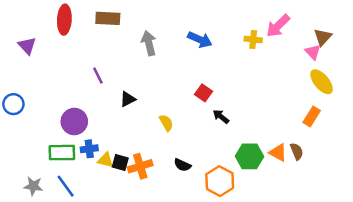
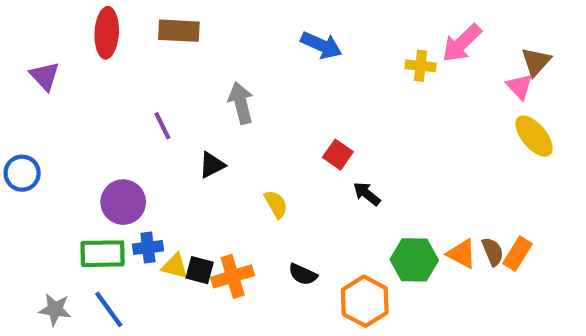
blue arrow: (200, 39) -> (321, 45), moved
gray arrow: (149, 43) -> (241, 103), moved
orange rectangle: (312, 117) -> (517, 254), moved

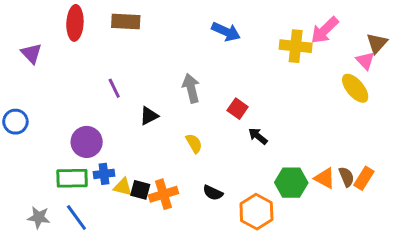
yellow cross: (420, 66) -> (296, 46), size x1.5
gray arrow: (241, 103) -> (191, 88), moved
yellow ellipse: (534, 136) -> (355, 88), moved

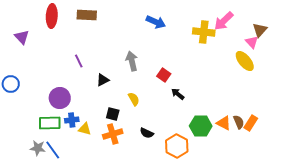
black square: (140, 190) -> (113, 114), moved
gray star: (39, 217) -> (38, 148), moved

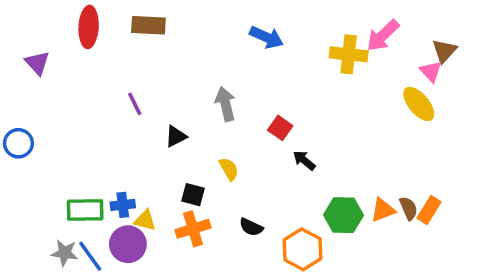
purple circle: (60, 98) -> (128, 244), moved
orange triangle: (224, 123) -> (383, 210), turned -49

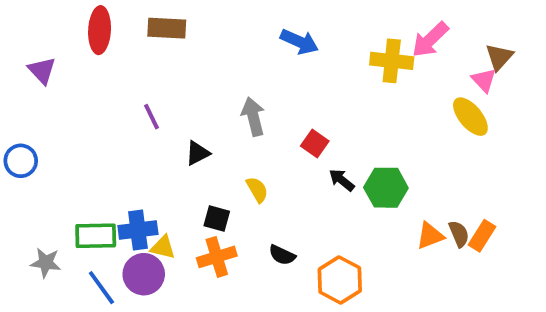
blue cross: (123, 205) -> (138, 230), size x1.4
green hexagon: (343, 215) -> (386, 188), moved
gray star: (65, 253) -> (46, 263), moved

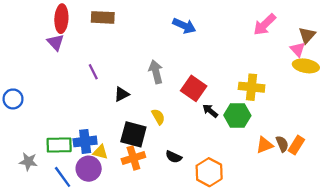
yellow cross: (392, 61) -> (252, 87), moved
purple triangle: (42, 70) -> (56, 42), moved
yellow ellipse: (470, 117) -> (306, 66), moved, turned -40
red square: (315, 144) -> (194, 88), size x1.5
black square: (217, 218) -> (133, 134), size x1.6

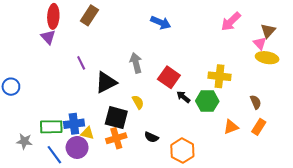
brown rectangle: (103, 17) -> (89, 15), turned -60
black triangle: (122, 94) -> (106, 82), size x1.6
brown semicircle: (282, 144) -> (256, 102), moved

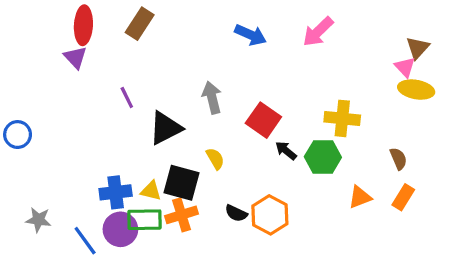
pink arrow: (231, 22) -> (318, 32), moved
green rectangle: (51, 127) -> (145, 220), moved
yellow triangle: (87, 133) -> (151, 191), moved
orange hexagon: (182, 151) -> (270, 215), moved

